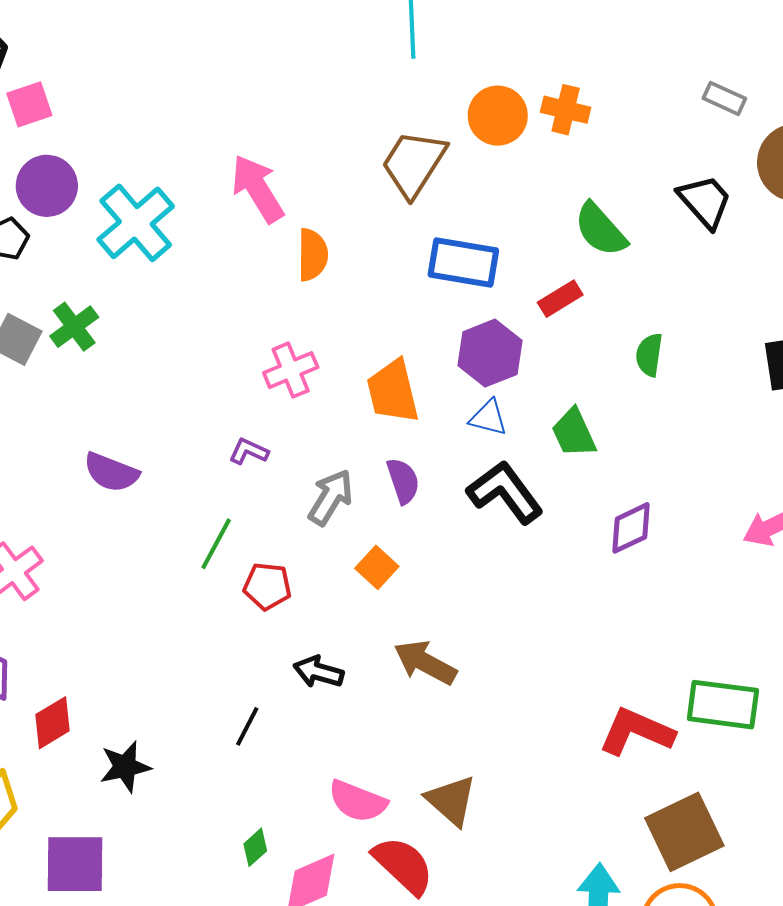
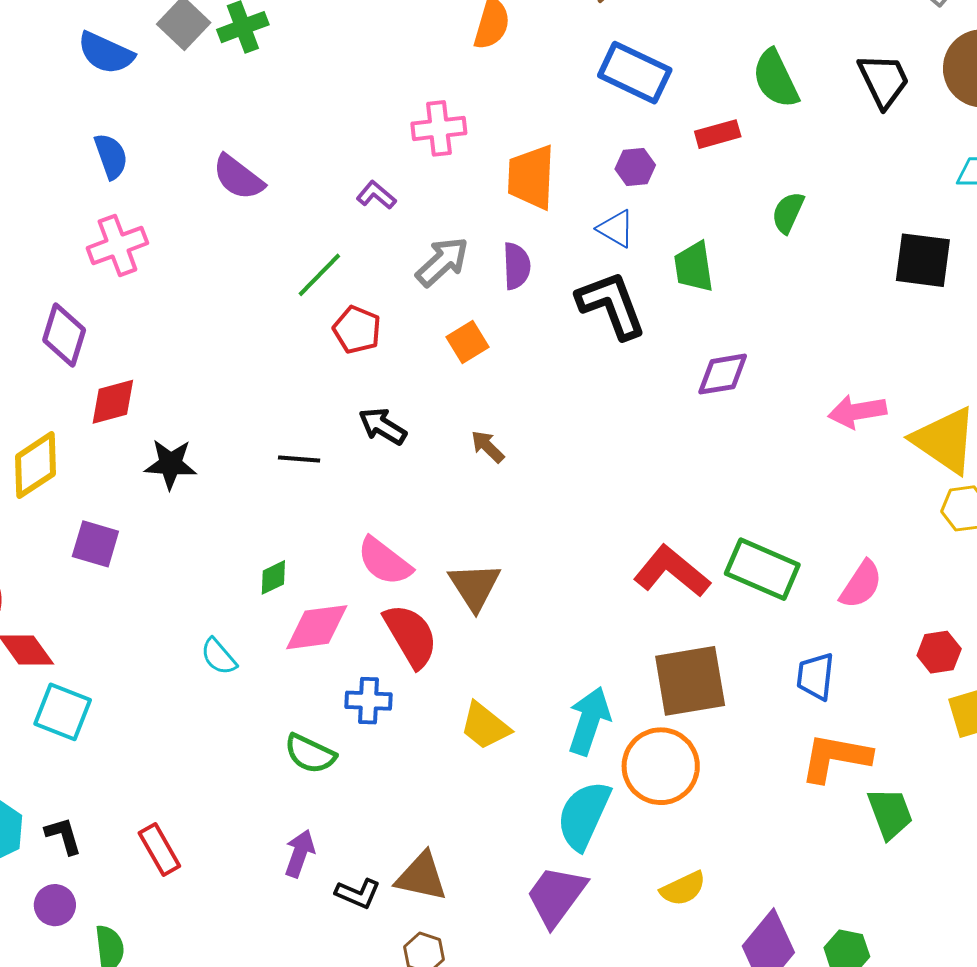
purple hexagon: (490, 353) -> (635, 167), size x0.6
brown arrow: (425, 663) -> (488, 447), size x0.6
black line: (247, 726) -> (299, 459), turned 51
purple square: (75, 864) -> (95, 544), size x0.7

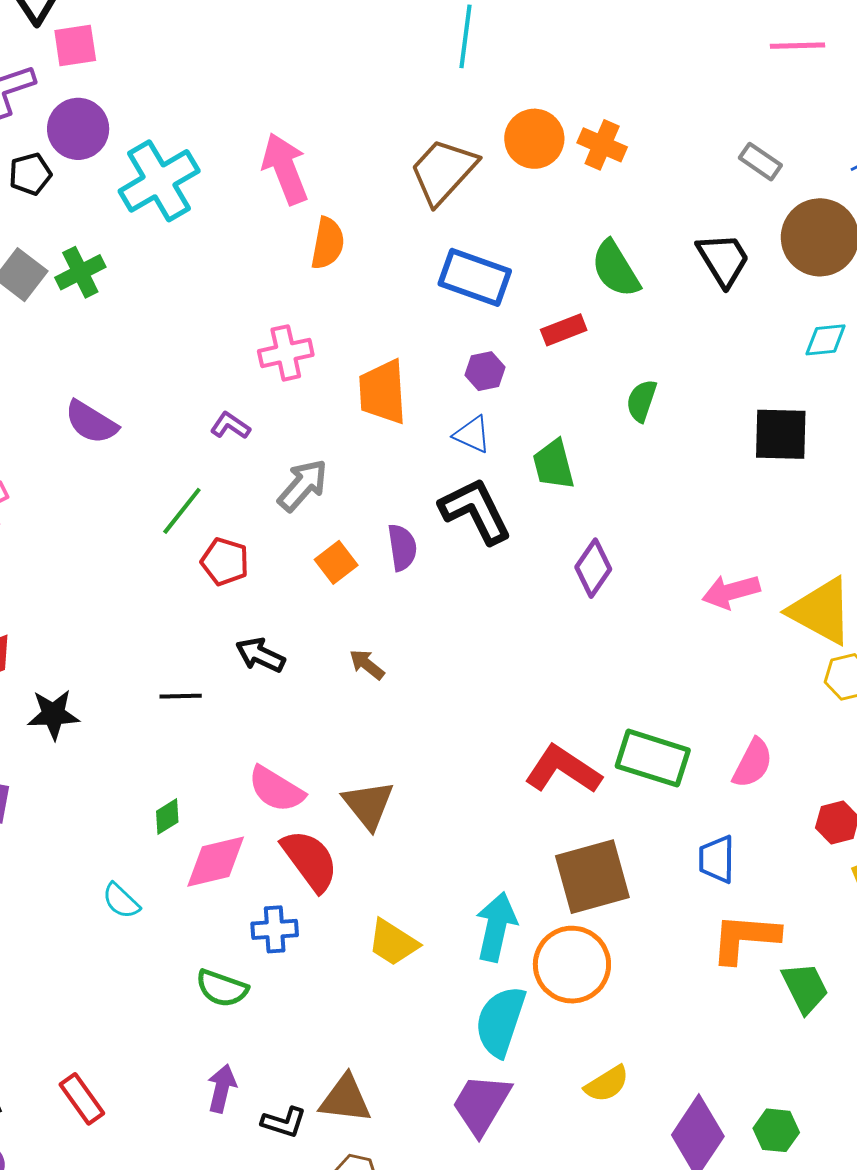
purple semicircle: (516, 266) -> (402, 547), moved
purple diamond: (723, 374) -> (593, 568), turned -40

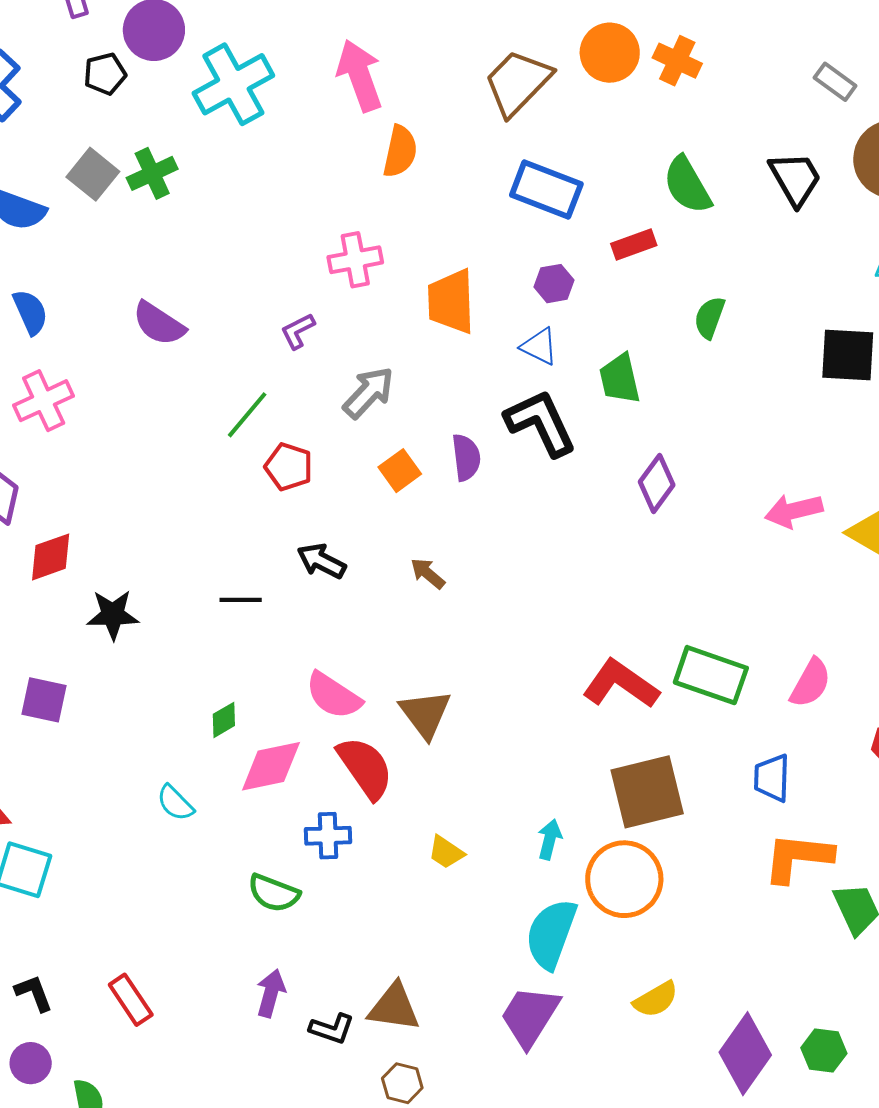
purple L-shape: (230, 426) -> (298, 331), turned -63
cyan arrow: (496, 927) -> (550, 839), size x0.6
yellow trapezoid: (393, 943) -> (446, 852), size x0.7

